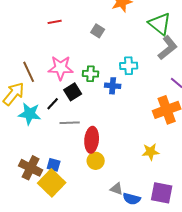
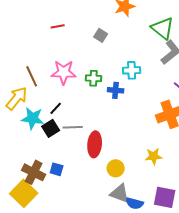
black square: (73, 92) -> (51, 128), moved
yellow circle: (96, 161) -> (116, 168), moved
yellow square: (52, 183) -> (24, 193), moved
gray triangle: (117, 189) -> (120, 193), size x1.5

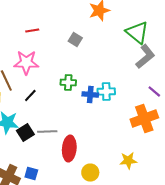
cyan cross: (132, 70) -> (106, 92), moved
pink star: (64, 72) -> (26, 62), moved
black line: (56, 108) -> (30, 96), moved

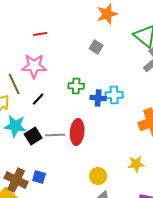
gray square: (75, 40) -> (96, 47), moved
red ellipse: (69, 148) -> (77, 132), moved

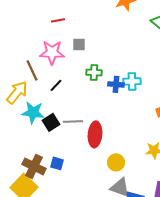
gray square: (96, 47) -> (79, 44), moved, turned -32
red ellipse: (77, 132) -> (95, 134), moved

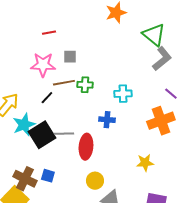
brown line: (32, 70) -> (64, 83), moved, turned -75
blue cross: (116, 84) -> (107, 120), moved
cyan star: (33, 112) -> (24, 125), turned -30
black square: (51, 122) -> (42, 135), size x1.5
yellow circle: (116, 162) -> (95, 181), moved

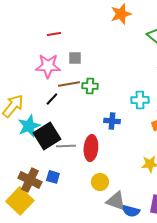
cyan cross: (123, 94) -> (140, 100), moved
gray line: (64, 134) -> (66, 146), moved

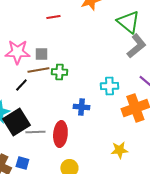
red line: (54, 34) -> (53, 17), moved
gray square: (75, 58) -> (41, 54), moved

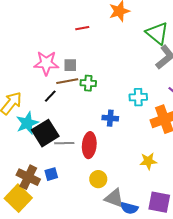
blue square: (22, 163) -> (51, 174), turned -32

